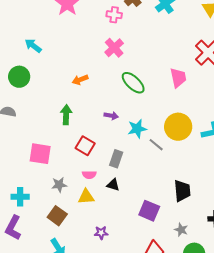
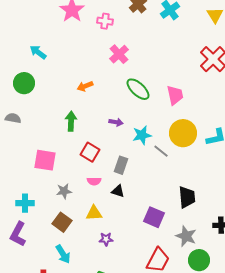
pink cross: (114, 15) -> (105, 21), moved
pink trapezoid: (178, 78) -> (175, 95), moved
yellow triangle: (86, 197) -> (94, 213), moved
gray star: (181, 230) -> (186, 236), size x1.5

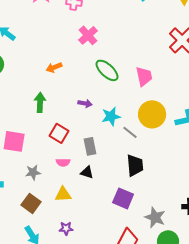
gray rectangle: (121, 165) -> (90, 146), turned -30
black trapezoid: (187, 197) -> (135, 165), moved
purple star: (106, 239) -> (66, 228), moved

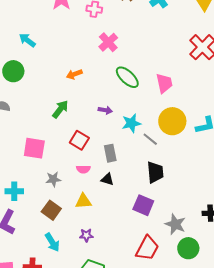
green arrow: (40, 102) -> (60, 109), turned 36

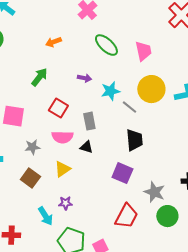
pink semicircle: (83, 169) -> (62, 137), size x1.5
yellow triangle: (83, 201) -> (62, 169), turned -30
cyan arrow: (52, 242) -> (45, 216), moved

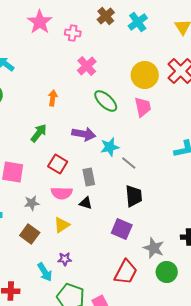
orange arrow: (53, 42) -> (53, 98), turned 119
purple arrow: (84, 78) -> (84, 134), size x1.6
yellow circle: (151, 89) -> (145, 75), moved

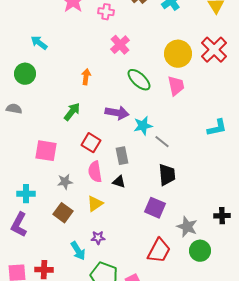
pink semicircle: (62, 193) -> (95, 172), turned 80

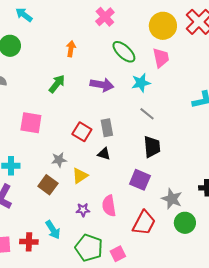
cyan star: (143, 126) -> (141, 83), moved
red square: (91, 143) -> (82, 132), moved
pink semicircle: (95, 172) -> (109, 206), moved
gray star: (65, 182) -> (59, 160), moved
cyan arrow: (78, 251) -> (53, 230), moved

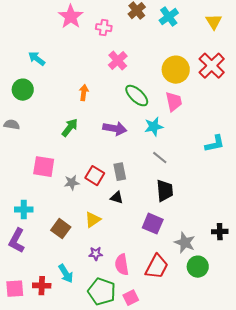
gray star: (59, 160) -> (72, 183), moved
pink semicircle: (109, 206) -> (122, 265), moved

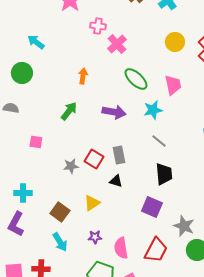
pink cross: (104, 28) -> (98, 26), moved
yellow circle: (176, 70) -> (175, 42), moved, size x0.7
pink square: (44, 167) -> (36, 142), moved, size x0.6
cyan arrow: (66, 274) -> (60, 242), moved

